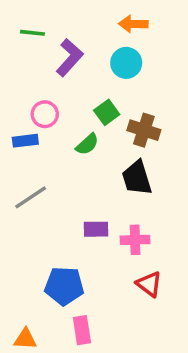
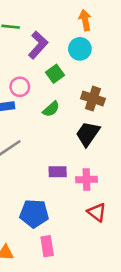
orange arrow: (133, 24) -> (85, 20), turned 78
green square: (107, 112) -> (55, 74), moved
black trapezoid: (137, 178) -> (88, 134), turned 52

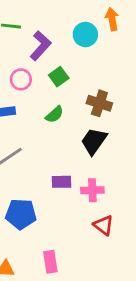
orange arrow: (85, 20) -> (112, 19), moved
cyan circle: (80, 49) -> (85, 35), moved
pink circle: (20, 87) -> (21, 79), moved
blue pentagon: (34, 214) -> (21, 214), moved

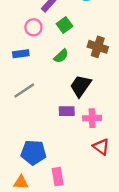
black trapezoid: (94, 141) -> (81, 86), moved
blue pentagon: (21, 214) -> (33, 152), moved

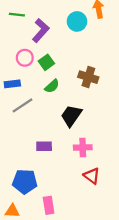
green square: (64, 25) -> (46, 62), moved
gray line: (24, 90) -> (22, 105), moved
purple rectangle: (67, 111) -> (44, 146), moved

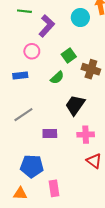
green square: (46, 62) -> (69, 55), moved
gray line: (22, 105) -> (23, 115), moved

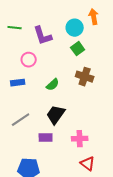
green line: (24, 11) -> (15, 28), moved
purple L-shape: (47, 26) -> (43, 36), turned 120
green square: (69, 55) -> (78, 49), moved
black trapezoid: (75, 105) -> (56, 115), moved

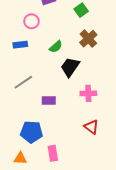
brown cross: (85, 77) -> (88, 39), turned 30
black trapezoid: (56, 115) -> (70, 67), moved
pink cross: (80, 139) -> (88, 93), moved

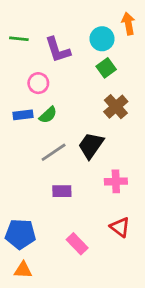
green semicircle: (56, 47) -> (48, 115), moved
gray line: (23, 82) -> (54, 152), moved
blue pentagon: (31, 132) -> (20, 234), moved
pink rectangle: (53, 153) -> (77, 244), moved, turned -35

